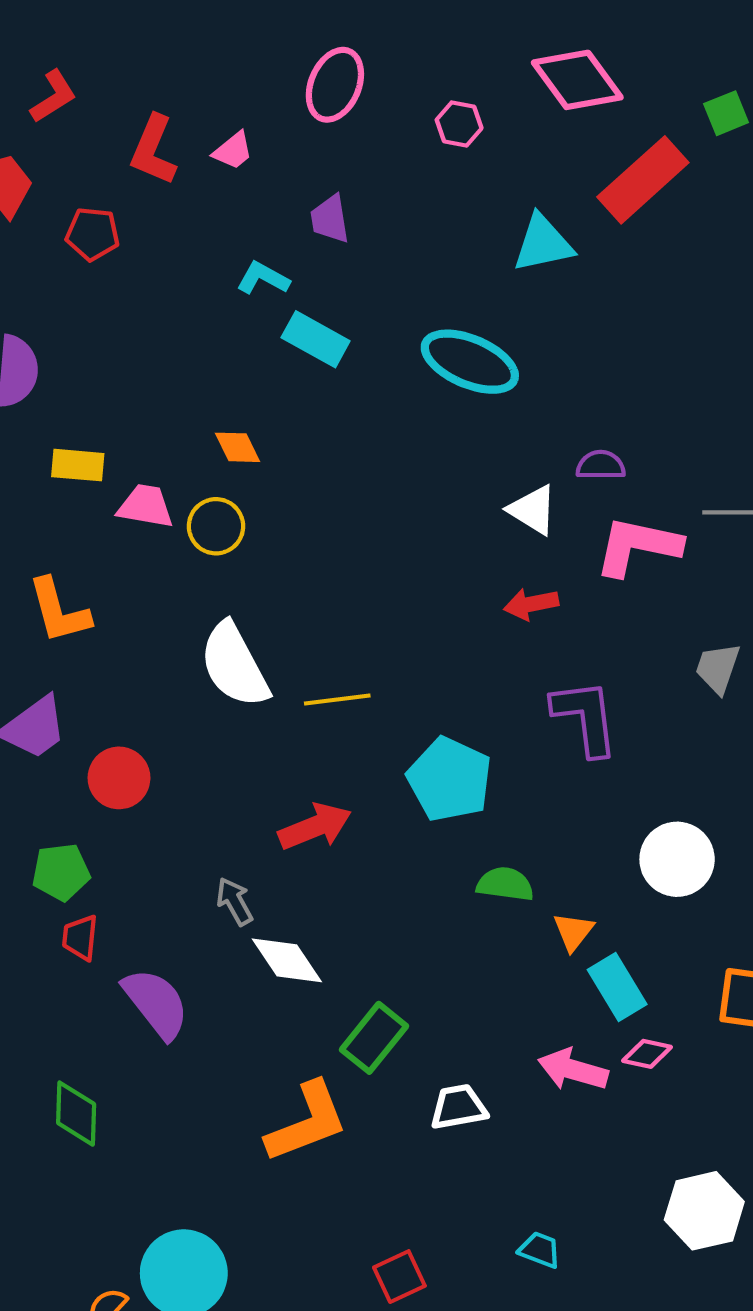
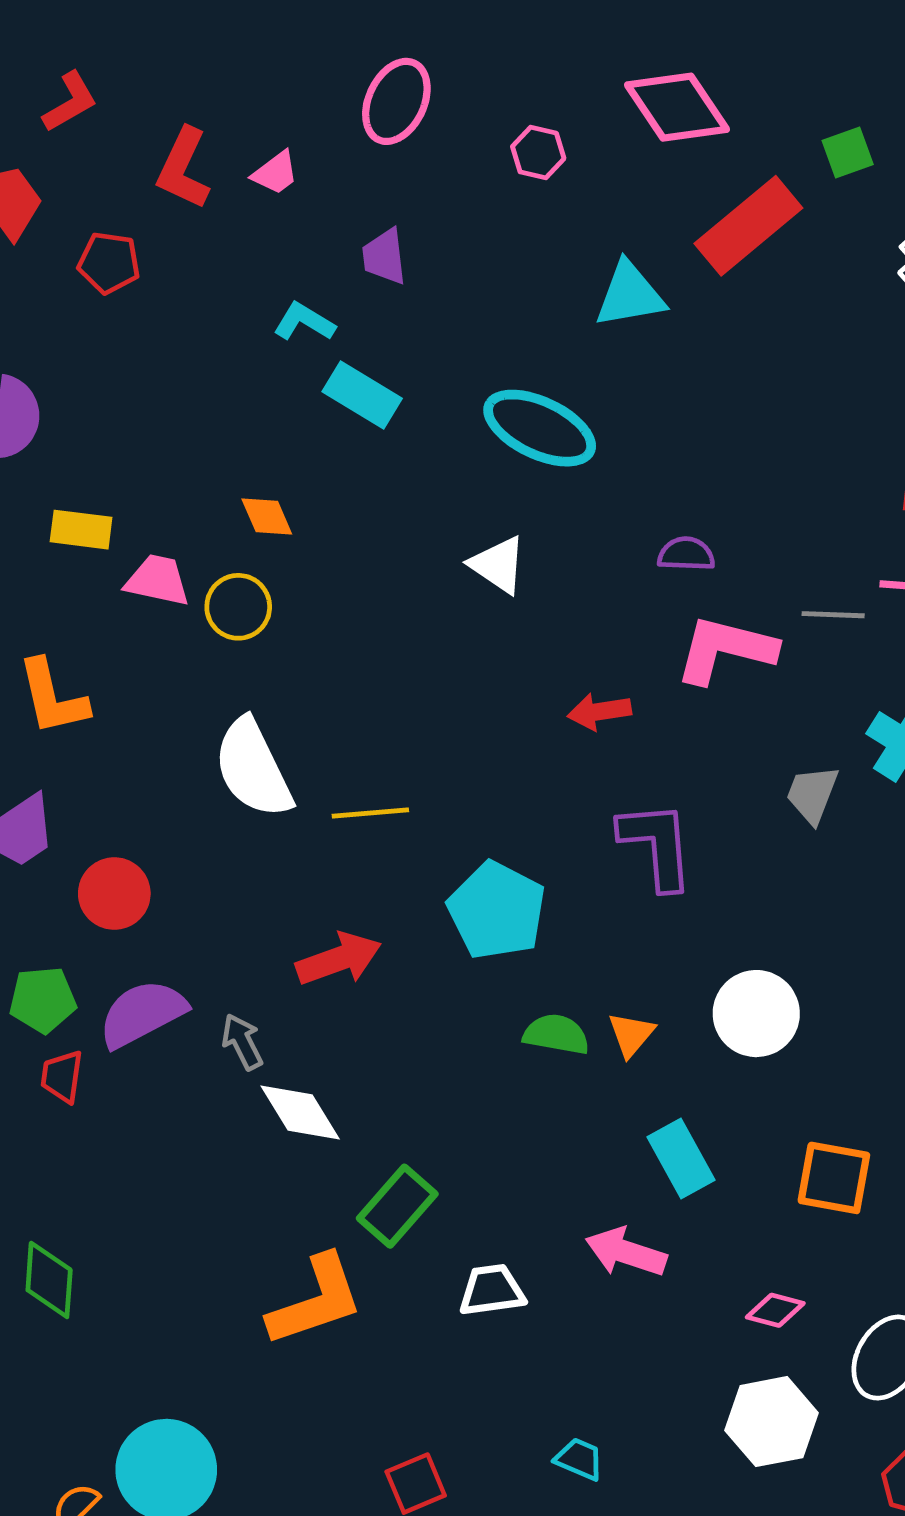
white triangle: (533, 510) -> (498, 565), moved
orange triangle: (573, 932) -> (631, 1034), moved
purple semicircle: (156, 1003) -> (142, 1014), moved, turned -82
pink diamond: (647, 1054) -> (775, 1310), moved

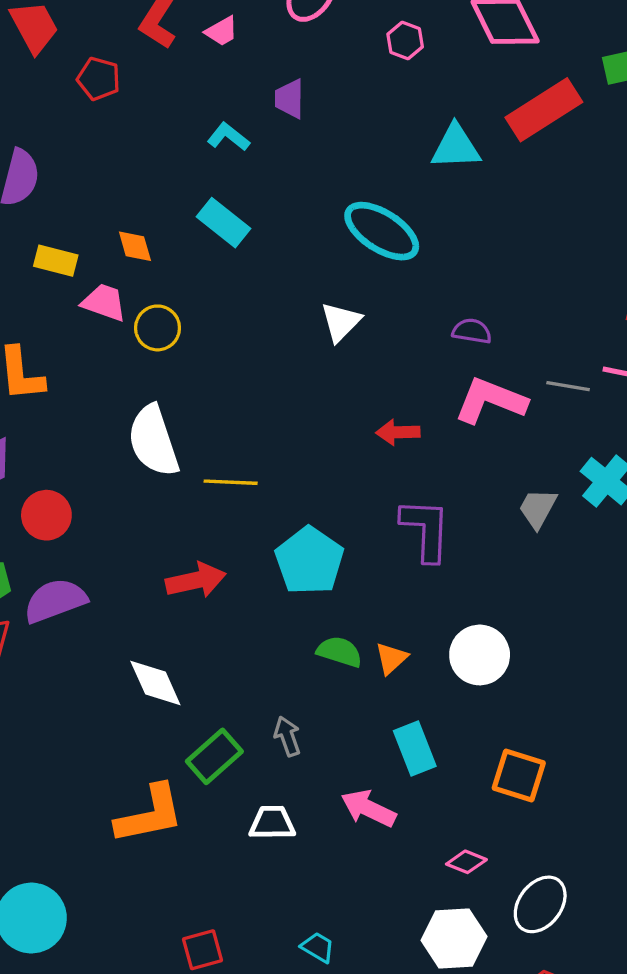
cyan rectangle: (362, 395) -> (223, 223), moved
orange diamond: (267, 516) -> (135, 246), moved
white triangle: (498, 565) -> (341, 322), turned 33
gray arrow: (242, 1042) -> (287, 736), moved

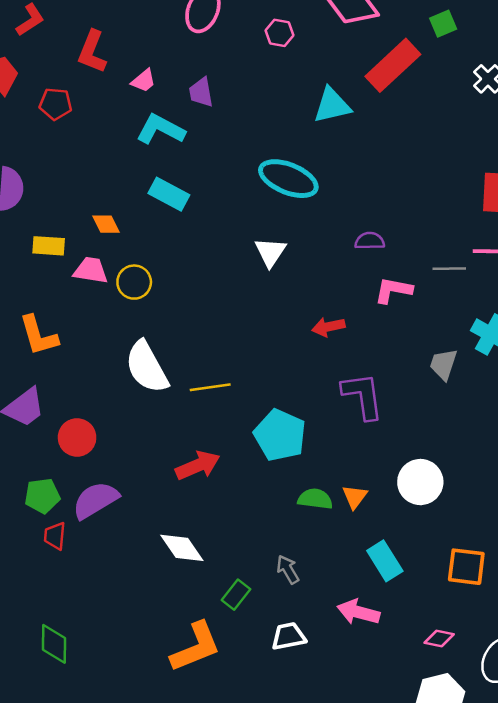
pink trapezoid: (222, 31) -> (144, 81), moved
cyan L-shape: (228, 137) -> (161, 129), size x1.5
pink L-shape: (491, 401) -> (393, 290), size x0.7
green rectangle: (214, 756) -> (236, 595), size x0.7

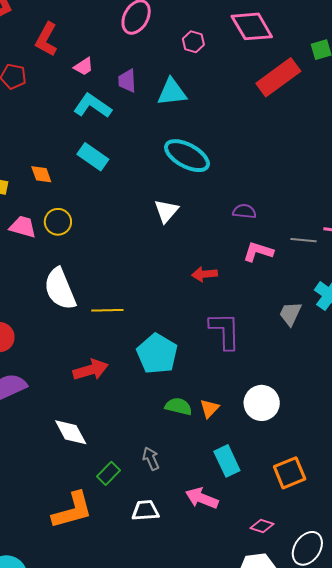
cyan triangle: (332, 105) -> (172, 92), moved
pink trapezoid: (91, 270) -> (23, 227), moved
orange square: (466, 567) -> (290, 473), turned -36

